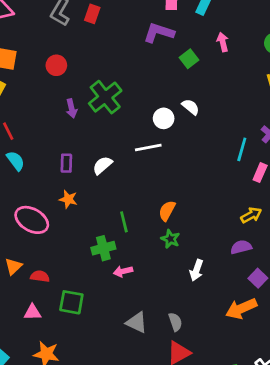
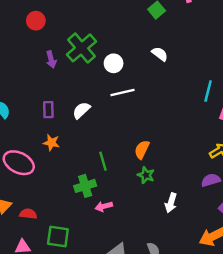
white circle: (164, 118) -> (114, 63), moved

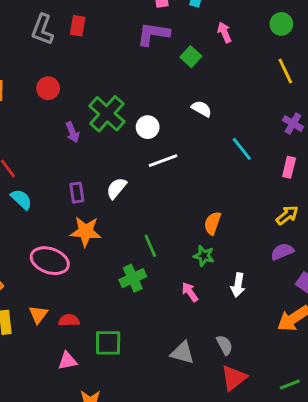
cyan line: (208, 91) -> (242, 149), moved, turned -45
orange star: (51, 143) -> (86, 232), size x1.5
orange semicircle: (142, 150) -> (212, 223), moved
pink arrow: (104, 206) -> (190, 292), moved, turned 77

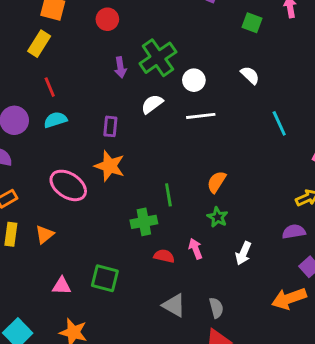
green square: (191, 57) -> (252, 23), turned -36
white semicircle: (116, 188) -> (152, 104), moved
cyan semicircle: (21, 199) -> (55, 120), turned -75
orange semicircle: (212, 223) -> (216, 182), moved
red semicircle: (69, 320) -> (164, 256), moved

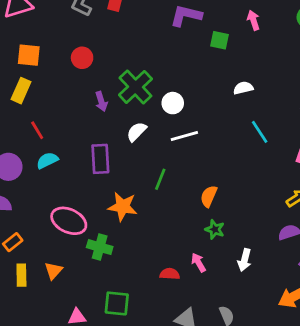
white semicircle: (250, 75) -> (243, 88), moved, turned -48
purple rectangle: (110, 126) -> (100, 159), size x1.5
orange star: (110, 166) -> (123, 207), moved
green line: (168, 195) -> (160, 179), moved, turned 40
green cross: (144, 222) -> (100, 247), moved, turned 35

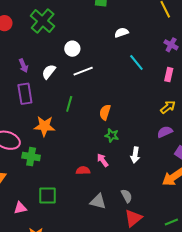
green cross: (135, 87) -> (43, 21), moved
purple arrow: (101, 101) -> (23, 66), moved

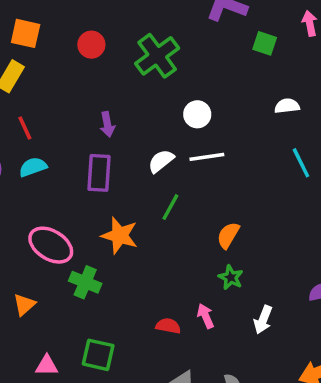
white semicircle: (49, 72) -> (161, 161), moved

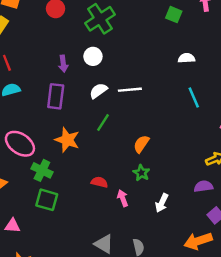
white circle: (197, 114) -> (93, 56), moved
red semicircle: (168, 326) -> (99, 182), moved
green square: (98, 355) -> (47, 200), moved

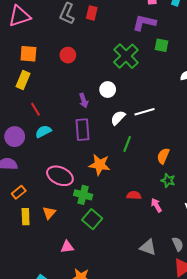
green square: (174, 15) -> (161, 45), moved
green cross: (100, 19) -> (126, 56), moved
green square: (47, 200) -> (92, 219), turned 36

